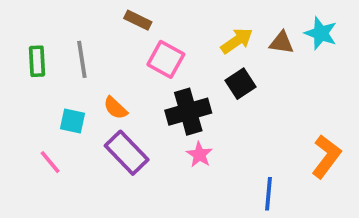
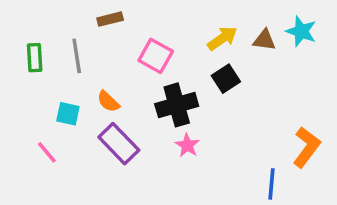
brown rectangle: (138, 20) -> (110, 19), moved, turned -40
blue line: (268, 194) -> (271, 184), moved

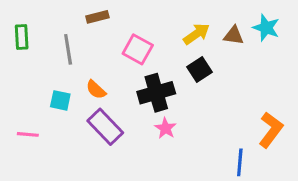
green rectangle: (35, 58) -> (22, 37), moved
pink line: (47, 152) -> (28, 134), moved, turned -45

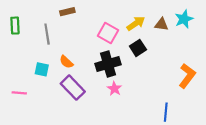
cyan star: (266, 28) -> (184, 19), turned 30
pink square: (138, 49) -> (108, 33), moved
orange L-shape: (271, 130) -> (187, 76), moved

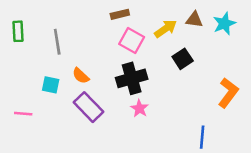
brown rectangle: (67, 12) -> (120, 14), moved
brown triangle: (161, 24) -> (194, 20), moved
black square: (138, 48) -> (183, 59), moved

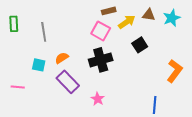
brown rectangle: (120, 14) -> (109, 11), moved
orange semicircle: (81, 76) -> (62, 58), turned 104
pink star: (139, 108) -> (98, 99), moved

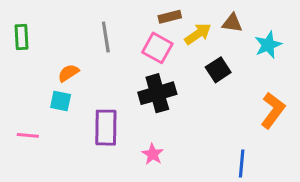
cyan star: (172, 18) -> (268, 45), moved
gray line: (44, 32) -> (106, 37), moved
orange semicircle: (62, 58) -> (68, 73), moved
purple rectangle: (68, 82) -> (106, 128), turned 45

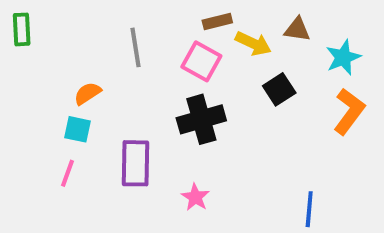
yellow arrow: (198, 34) -> (253, 43), turned 60
green rectangle: (22, 37) -> (22, 29), moved
orange L-shape: (273, 110) -> (349, 111), moved
pink line: (28, 135) -> (68, 173), moved, turned -75

